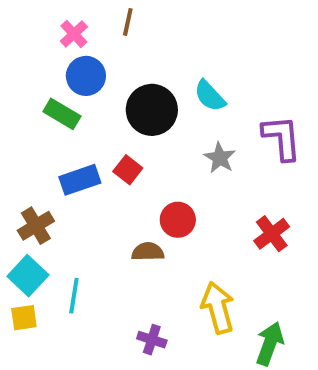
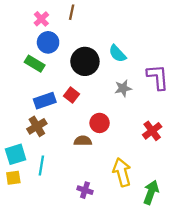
gray star: (220, 158) -> (123, 88), turned 30
brown cross: (36, 226) -> (37, 126), moved
cyan square: (28, 276) -> (16, 154), turned 30

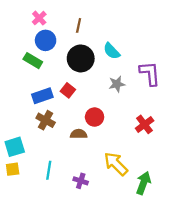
brown line: (72, 12) -> (79, 25), moved
brown cross: (37, 126) -> (46, 120), moved, turned -30
cyan line: (41, 165) -> (49, 170), moved
yellow arrow: (122, 172) -> (116, 164), turned -30

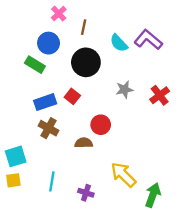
pink cross: (39, 18) -> (59, 14), moved
cyan semicircle: (112, 51) -> (119, 43), moved
purple L-shape: (150, 73) -> (148, 40), moved, turned -45
red cross: (145, 124) -> (160, 95), moved

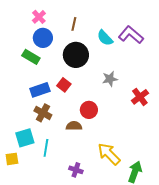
pink cross: (59, 14) -> (39, 17), moved
red cross: (160, 95) -> (140, 97), moved
cyan square: (16, 156) -> (25, 138), moved
cyan line: (52, 181) -> (46, 148), moved

